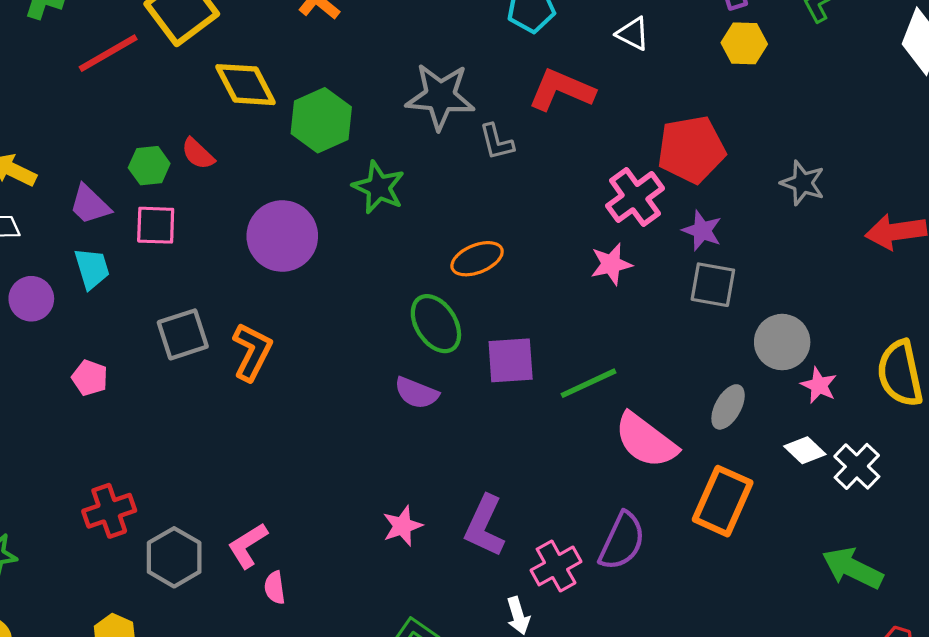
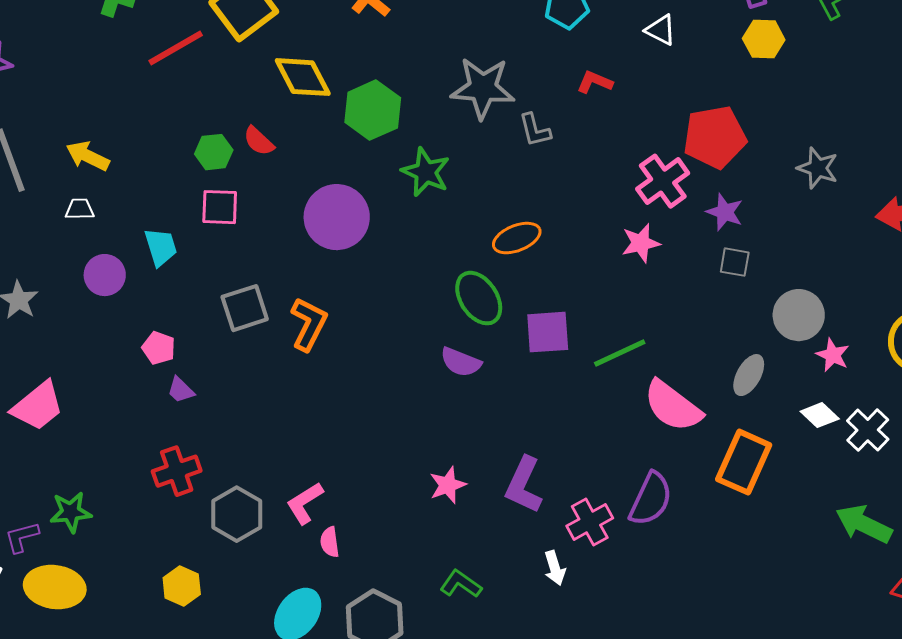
red L-shape: (561, 90) -> (595, 82), size x0.6
purple trapezoid: (90, 205) -> (181, 390), moved, size x0.7
gray square: (713, 285) -> (735, 262), size x0.7

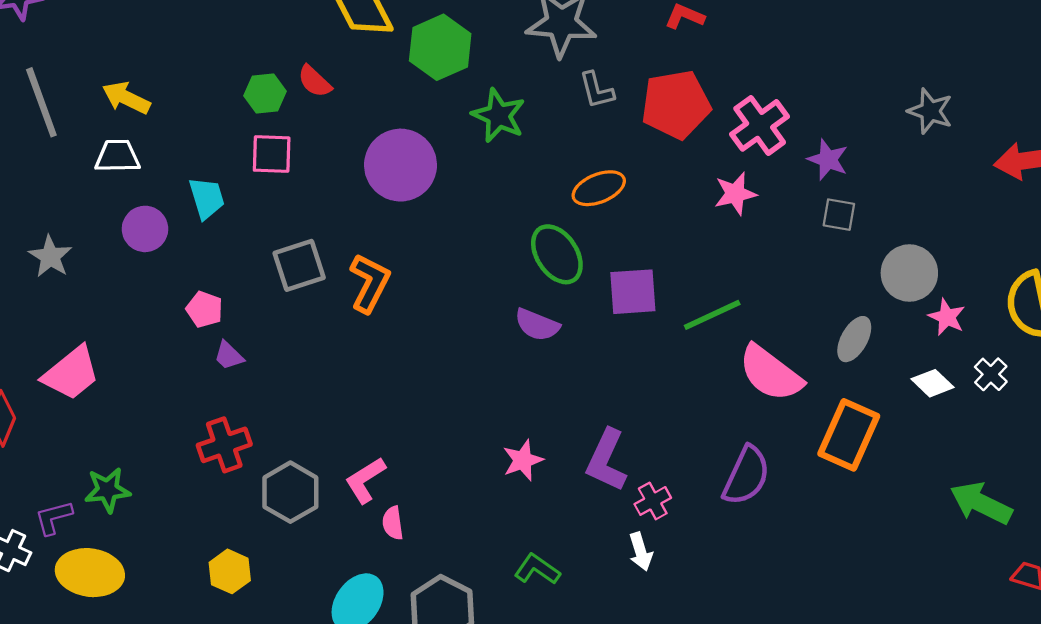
gray L-shape: (535, 130) -> (597, 90), moved
red pentagon: (715, 137) -> (676, 104), moved
white trapezoid: (80, 209) -> (117, 156), size x1.4
white cross: (868, 430) -> (991, 374), moved, size x0.7
pink cross: (590, 522) -> (653, 501), moved, size x0.7

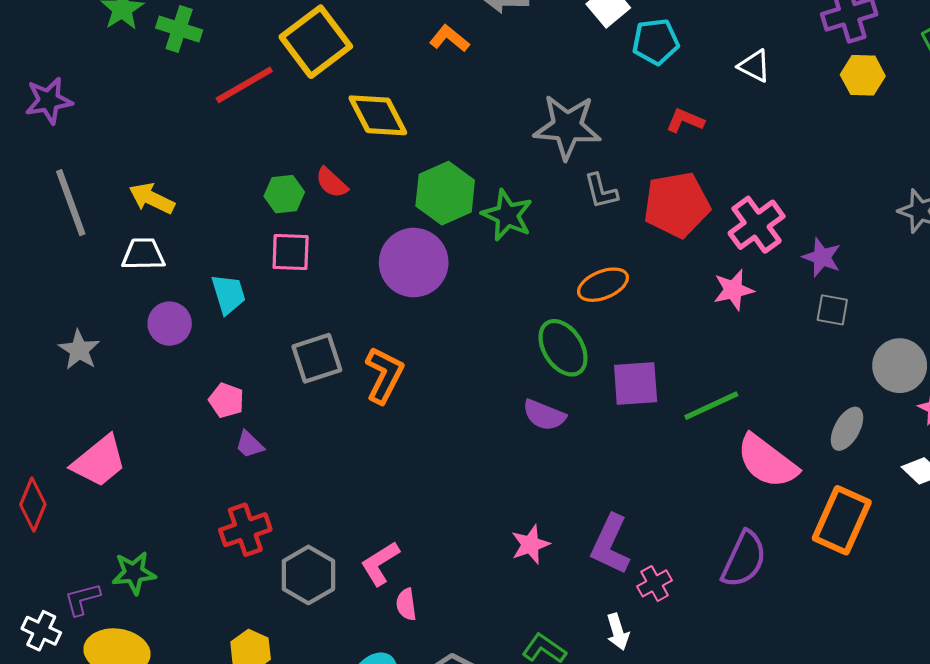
green hexagon: (440, 47) -> (445, 193), moved
white arrow: (641, 552) -> (618, 632), moved

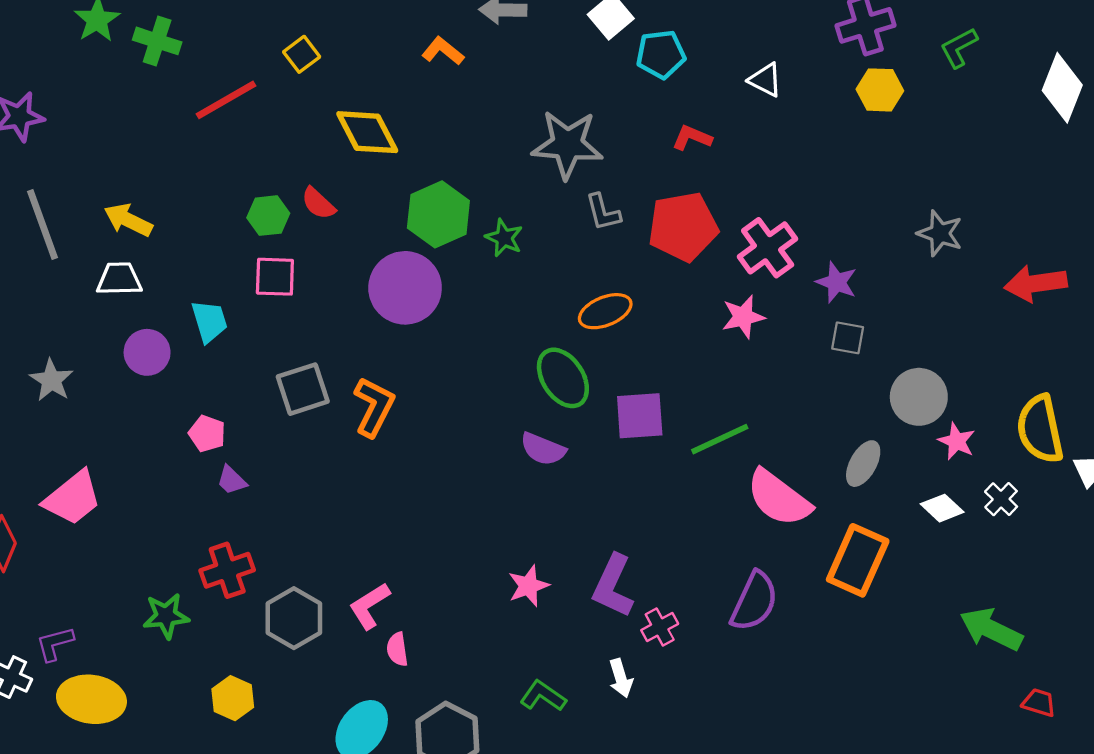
yellow square: (316, 42) -> (302, 54), size x0.5
green star: (507, 215) -> (504, 238), size x0.7
green star: (134, 573) -> (166, 616), moved

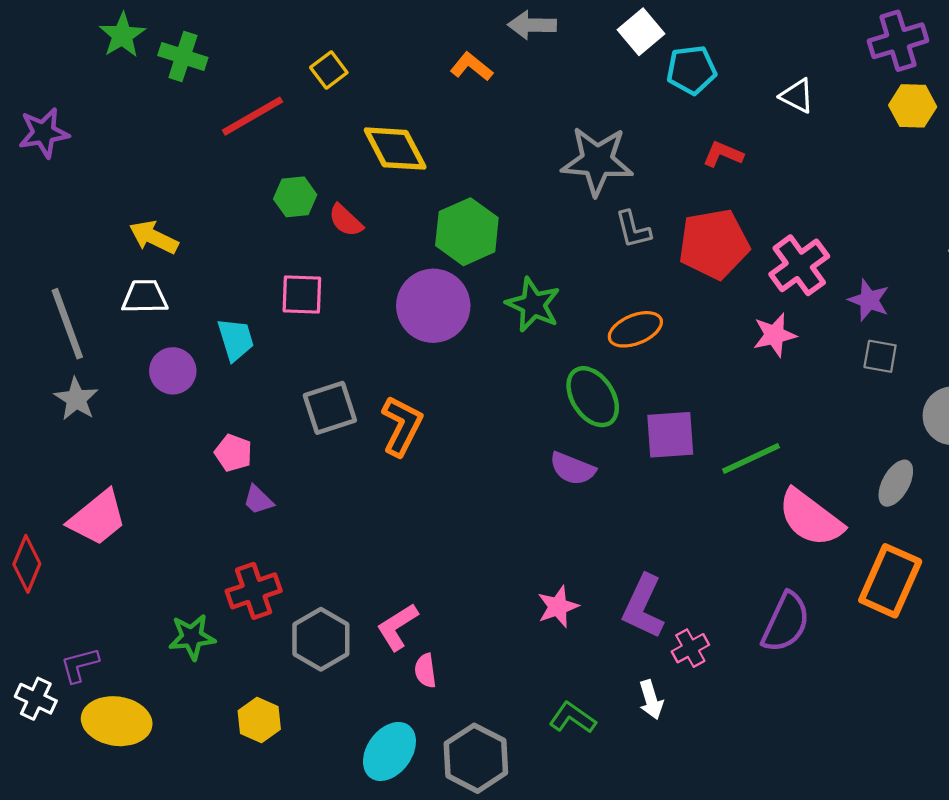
green hexagon: (268, 216) -> (295, 197), moved
gray line: (43, 224) -> (67, 324), moved
green star: (504, 238) -> (533, 305), moved, size x1.4

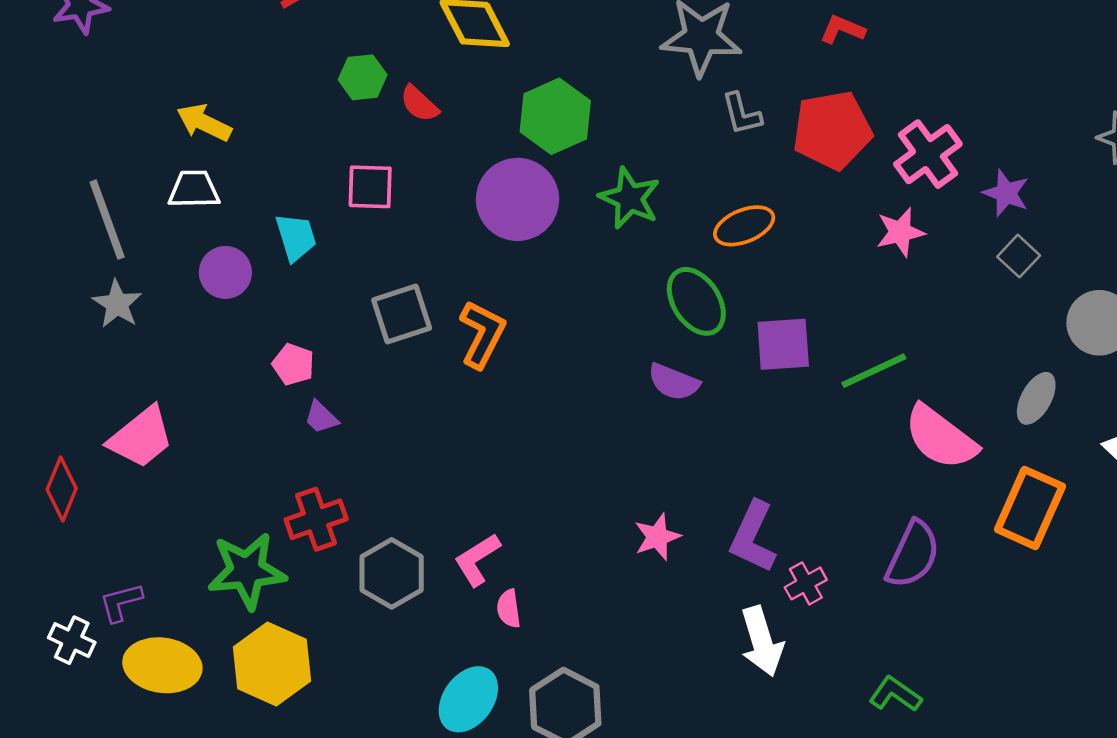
gray square: (880, 356) -> (1019, 256), turned 33
green star: (192, 637) -> (247, 571), size x1.5
white arrow: (651, 700) -> (762, 641), size x1.6
green L-shape: (572, 718) -> (895, 694), moved
yellow hexagon: (259, 720) -> (272, 664), moved, size x1.6

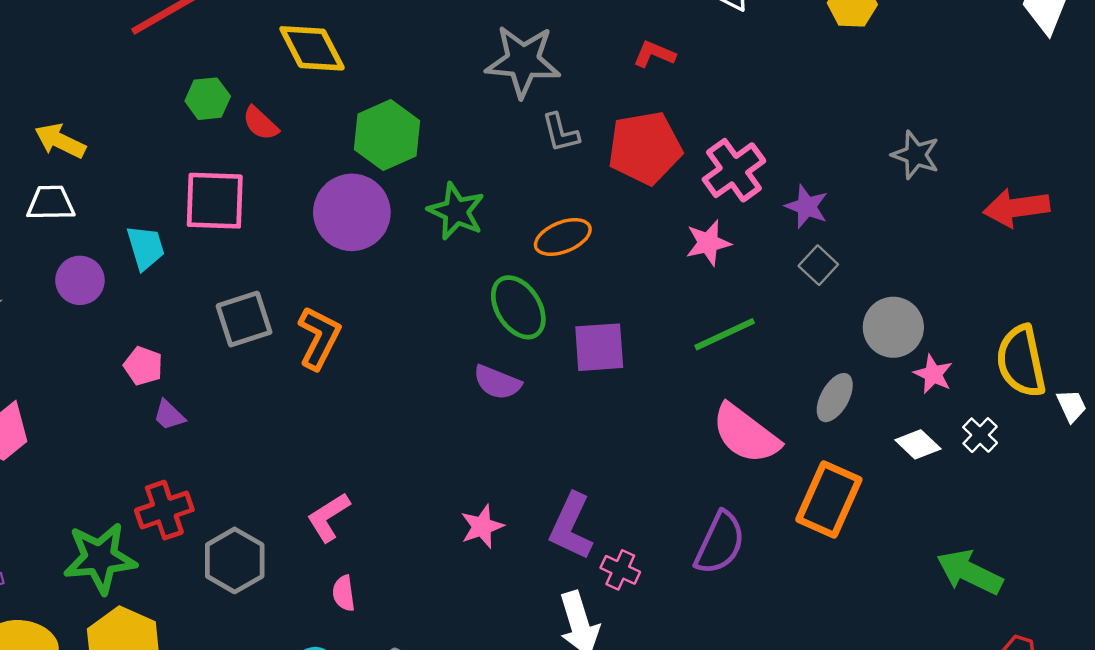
pink square: (370, 187) -> (215, 201), size x1.4
green line: (874, 371) -> (725, 334), moved
pink L-shape: (477, 560) -> (328, 517), moved
pink cross: (806, 583) -> (620, 570), turned -36

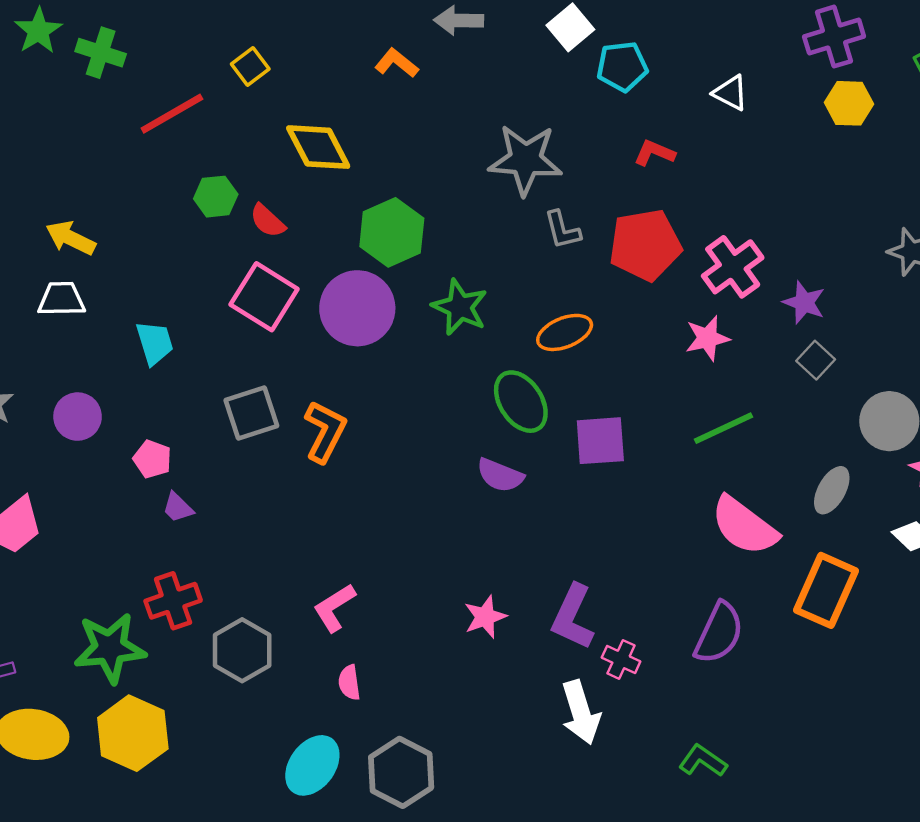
pink square: (215, 201) -> (264, 297), moved, turned 30
purple circle: (80, 280) -> (78, 417), moved

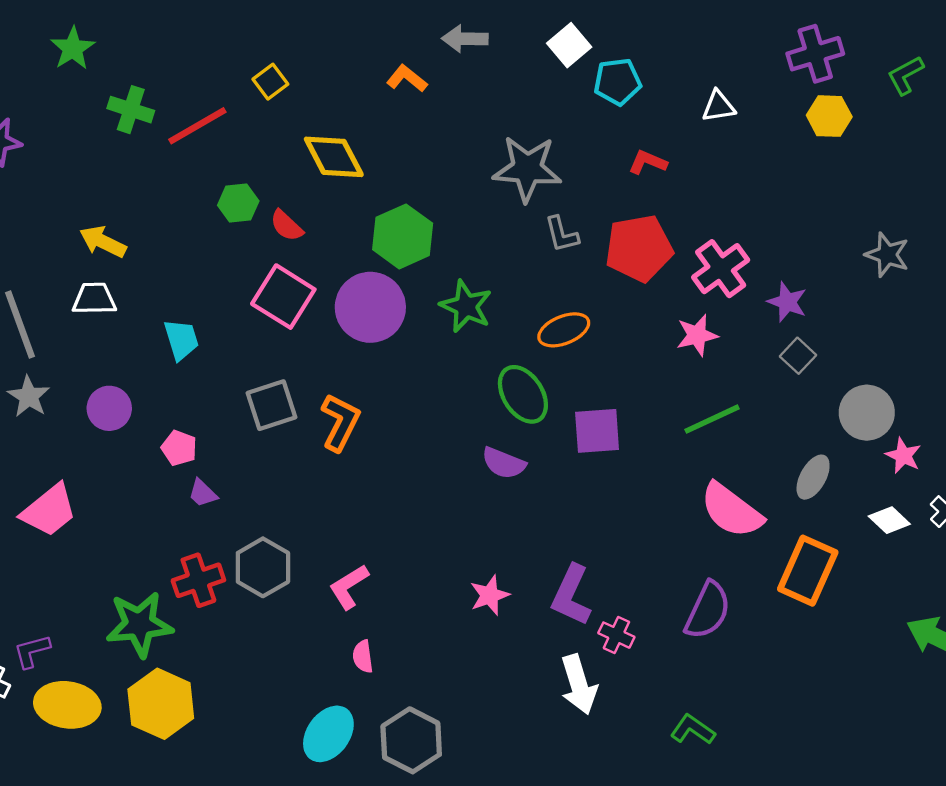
green cross: (101, 53) -> (131, 110), moved
white triangle: (730, 93) -> (718, 106), turned -36
gray hexagon: (242, 650) -> (263, 567), moved

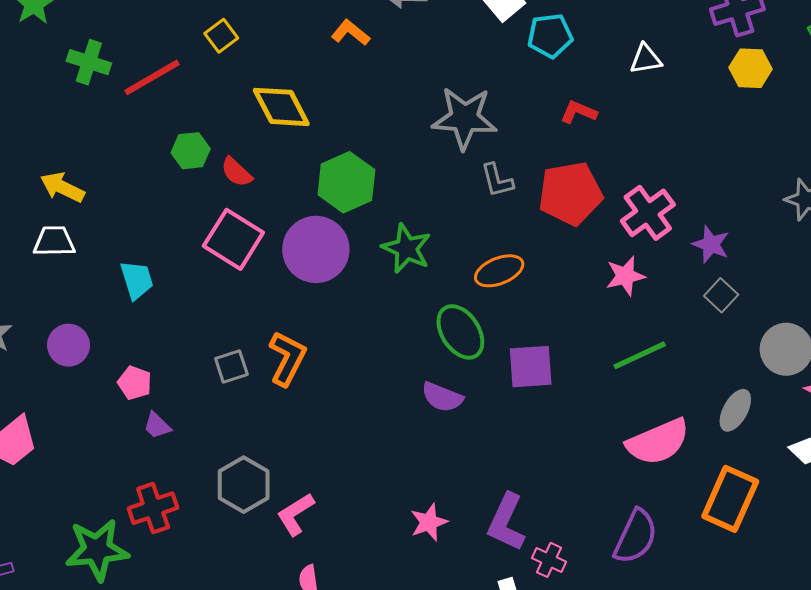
gray square: (271, 405) -> (231, 367), moved, size x0.7
pink semicircle: (731, 510) -> (658, 442), turned -60
gray hexagon: (263, 567) -> (244, 485), moved

